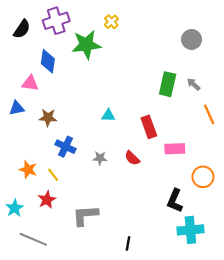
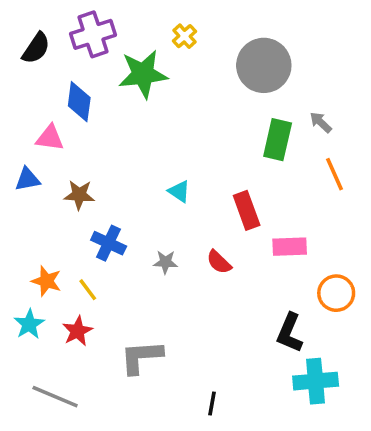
gray circle: (191, 39) -> (264, 65), moved, size x1.6
gray arrow: (194, 84) -> (321, 122), moved
orange line: (209, 114) -> (334, 174), moved
cyan triangle: (108, 115) -> (179, 191), turned 32
cyan star: (15, 208) -> (29, 324), moved

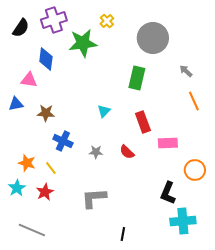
green rectangle: (278, 140) -> (137, 78), moved
cyan triangle: (179, 191) -> (104, 111), turned 40
gray L-shape: (141, 357) -> (94, 198), moved

